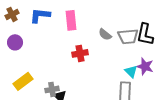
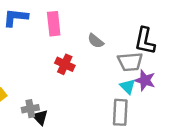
gray trapezoid: (128, 36) -> (130, 62), moved
red cross: (80, 53) -> (65, 64), turned 35

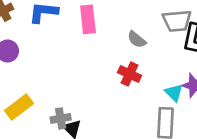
gray trapezoid: (130, 62) -> (177, 21), moved
red cross: (65, 64) -> (130, 74), moved

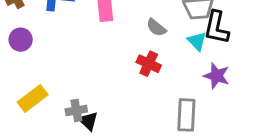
cyan triangle: (174, 93) -> (197, 41), moved

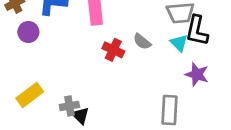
gray semicircle: (156, 28) -> (142, 42), moved
purple circle: (21, 40) -> (28, 32), moved
red cross: (149, 64) -> (113, 50), moved

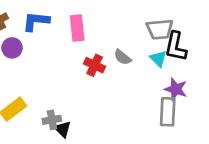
gray rectangle: (169, 110) -> (168, 112), moved

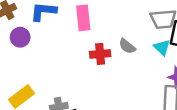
red cross: (95, 65) -> (100, 54), turned -30

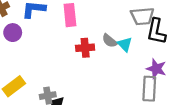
cyan triangle: (162, 48) -> (125, 44), moved

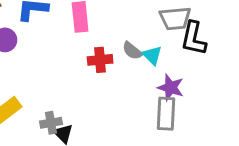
purple star: (156, 69) -> (171, 87), moved
gray rectangle: (149, 89) -> (166, 114), moved

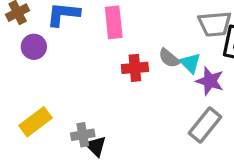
purple star: (171, 87) -> (210, 81), moved
gray rectangle: (166, 114) -> (205, 125), turned 36

